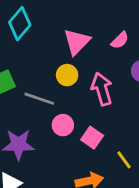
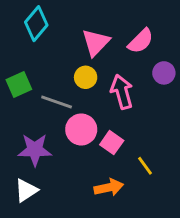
pink semicircle: (120, 40) -> (141, 41), size x1.4
pink circle: (63, 125) -> (81, 129), size x1.4

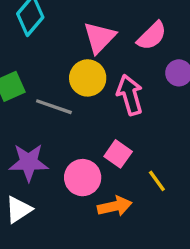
yellow circle: (86, 77) -> (88, 78), size x1.4
pink circle: (81, 129) -> (83, 178), moved

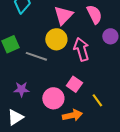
pink semicircle: (152, 36) -> (94, 14), turned -72
purple star: (29, 162) -> (21, 89), size x0.7

